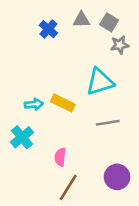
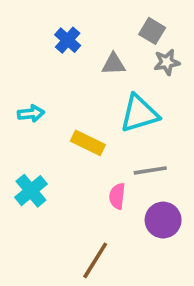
gray triangle: (81, 20) -> (114, 64), moved
cyan arrow: (34, 104) -> (31, 114), moved
pink semicircle: (60, 157) -> (117, 196), moved
purple circle: (117, 177) -> (163, 220), moved

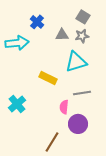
gray star: (167, 62) -> (82, 36), moved
cyan arrow: (31, 114) -> (17, 43), moved, size x1.6
purple circle: (163, 220) -> (78, 124), moved

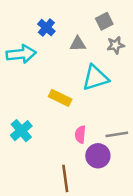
gray square: (83, 17) -> (104, 21), turned 32
gray star: (82, 36) -> (116, 45), moved
gray line: (82, 93) -> (117, 134), moved
brown line: (52, 142) -> (65, 178), turned -40

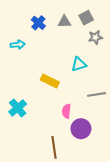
gray triangle: (78, 44) -> (64, 22), moved
cyan arrow: (21, 54) -> (18, 45), size x0.6
cyan triangle: (95, 78) -> (79, 64), size x0.7
gray line: (117, 134) -> (97, 94), moved

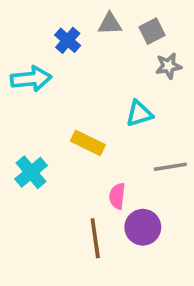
gray triangle: (64, 22) -> (110, 24), moved
cyan arrow: (18, 45) -> (31, 79), size x1.5
cyan cross: (18, 108) -> (31, 172), moved
brown line: (54, 147) -> (95, 238), moved

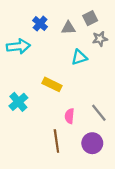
gray triangle: (110, 24) -> (68, 28), moved
cyan triangle: (139, 114) -> (79, 57), moved
gray line: (170, 167) -> (99, 113), moved, turned 60
purple circle: (143, 227) -> (92, 143), moved

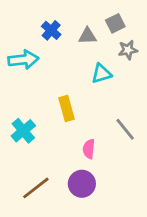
yellow rectangle: (52, 84) -> (67, 108), turned 48
gray line: (99, 113) -> (125, 129), moved
brown line: (56, 141) -> (36, 188), moved, turned 60
purple circle: (92, 143) -> (82, 184), moved

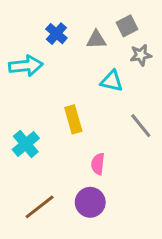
cyan triangle: (101, 74) -> (112, 81), turned 30
gray line: (125, 129) -> (141, 126), moved

